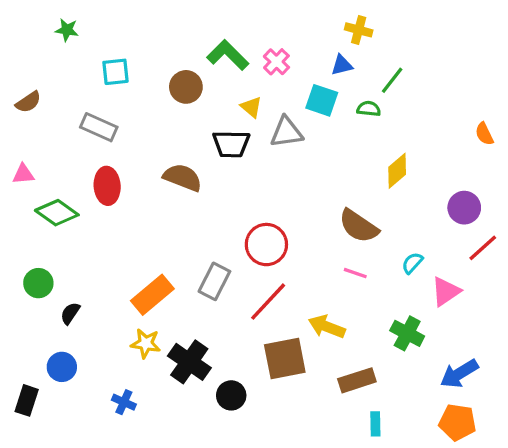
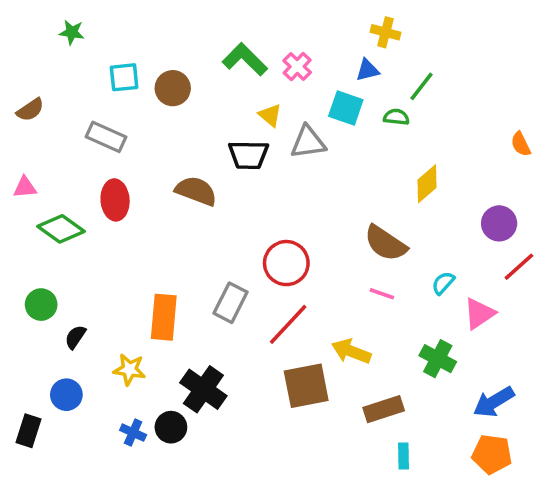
brown circle: (186, 87) -> (173, 88), moved
orange rectangle: (152, 295) -> (164, 317), turned -45
yellow star: (146, 343) -> (129, 369), moved
black circle: (231, 395) -> (171, 427), moved

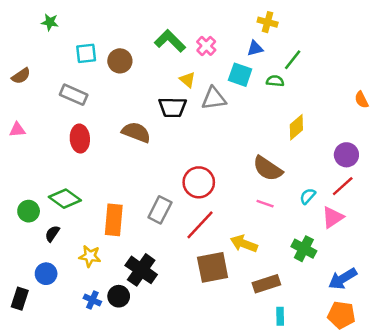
green diamond: (61, 229) -> (65, 199), moved
red line: (519, 267) -> (343, 186), moved

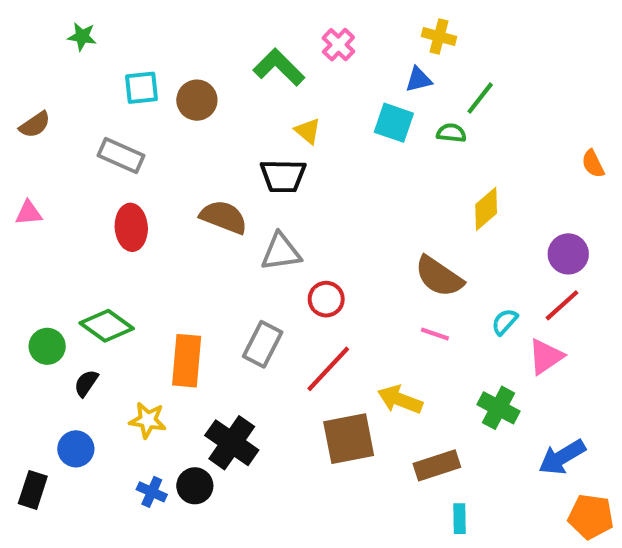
pink cross: (206, 46) -> (338, 45), moved
gray triangle: (214, 98) -> (281, 252), moved
red circle: (199, 182) -> (326, 299), size x0.7
orange pentagon: (341, 315) -> (591, 517), moved

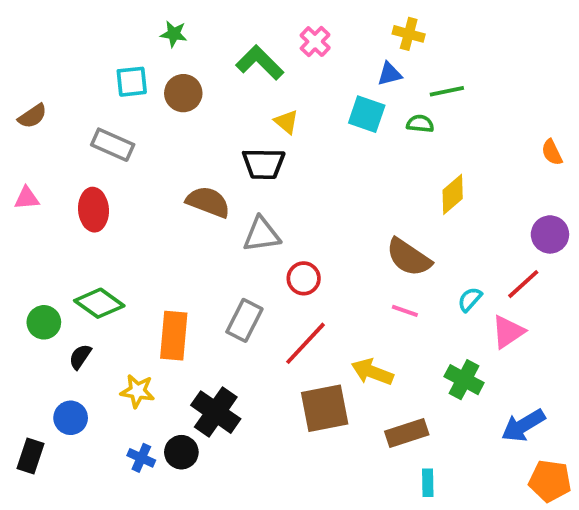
green star: (82, 37) -> (174, 34), moved
green line: (480, 98) -> (447, 91), turned 40
red ellipse: (131, 227) -> (94, 210), moved
purple circle: (568, 254) -> (550, 234), moved

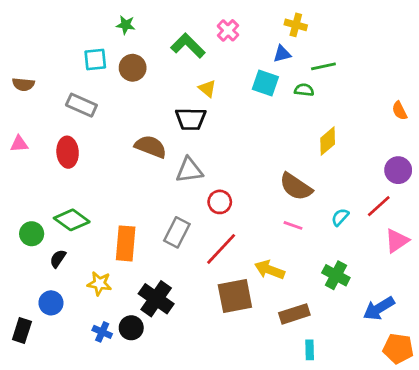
brown semicircle: (32, 116) -> (23, 84), turned 40
pink triangle: (508, 332) -> (397, 241), moved

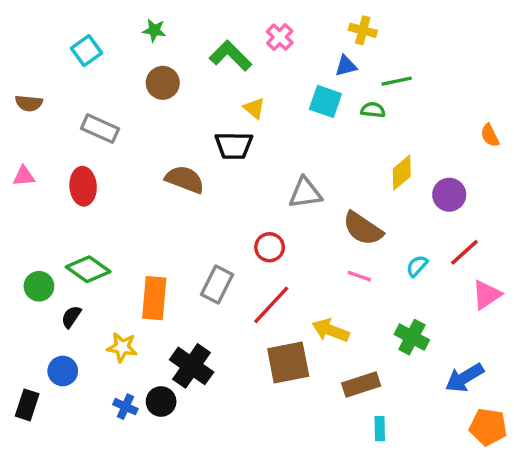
cyan square: (95, 59) -> (86, 51), moved, turned -30
gray triangle: (189, 170) -> (305, 193), moved
purple circle: (398, 170) -> (449, 195), moved

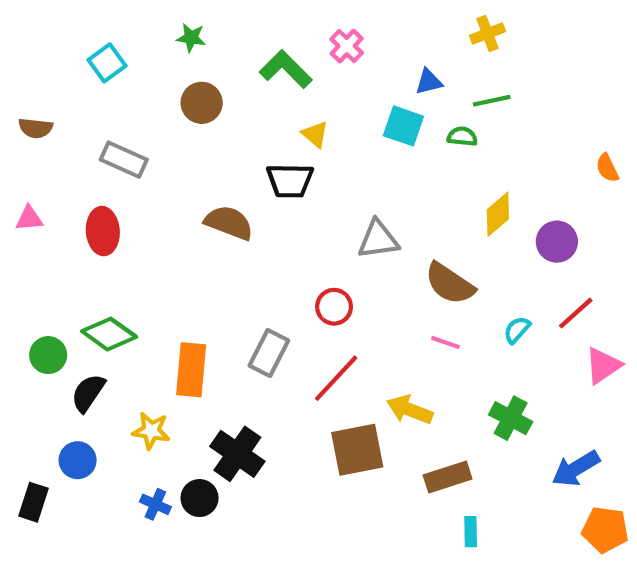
yellow cross: (363, 30) -> (487, 33), moved, turned -36
black semicircle: (71, 317) -> (88, 393), size x1.4

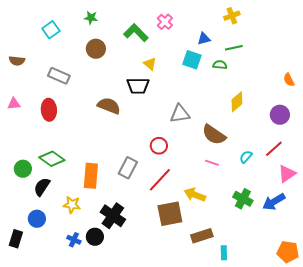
purple circle: (557, 242) -> (280, 115), moved
blue arrow: (576, 469) -> (274, 202), moved
brown rectangle: (448, 477) -> (202, 236), moved

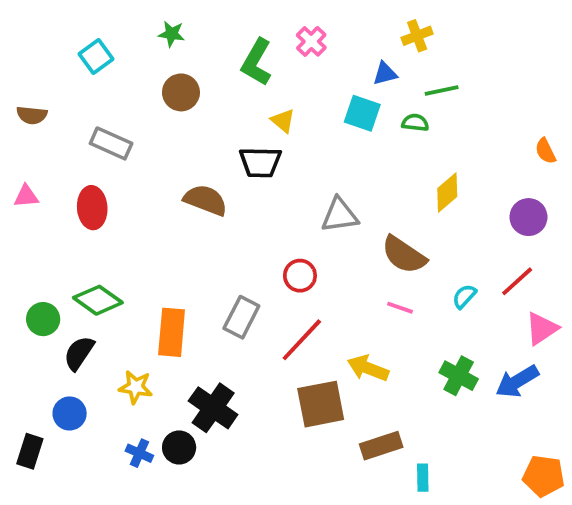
yellow cross: (232, 16) -> (417, 36), moved
green L-shape: (136, 33) -> (257, 62), turned -105

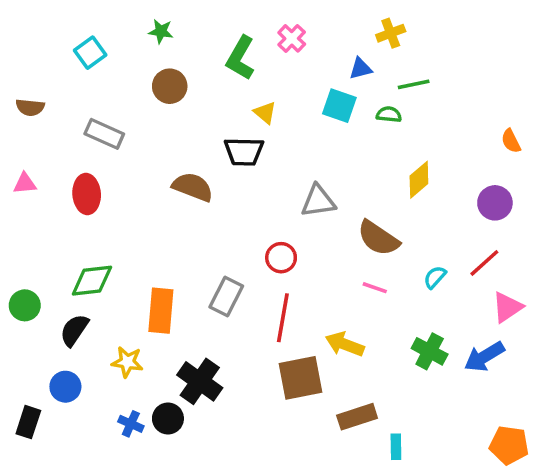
green diamond: (98, 300) -> (92, 281), turned -42
green circle: (43, 319) -> (25, 305), moved
red line: (302, 340) -> (283, 318), turned -33

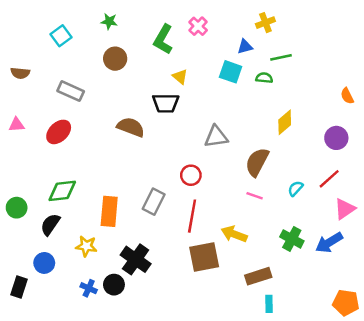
red ellipse: (87, 194) -> (59, 132), turned 50
brown semicircle: (378, 238) -> (257, 162), turned 84
brown rectangle: (357, 417) -> (258, 276), moved

